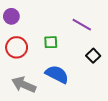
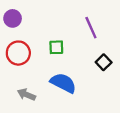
purple line: (82, 25) -> (91, 28), turned 36
gray arrow: (24, 85) -> (26, 95), size x0.7

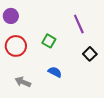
green square: (56, 47) -> (49, 41), turned 32
blue semicircle: (63, 83) -> (55, 72), size x0.6

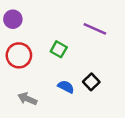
purple line: (79, 24) -> (95, 29), turned -42
black square: (90, 54) -> (91, 82), moved

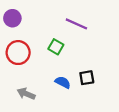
purple line: (95, 29) -> (76, 24), moved
black square: (91, 82) -> (87, 78), turned 35

